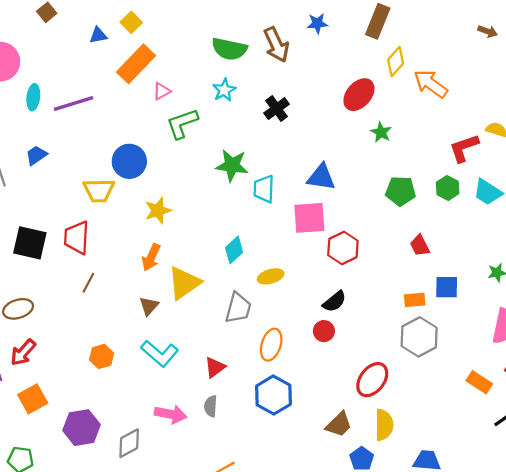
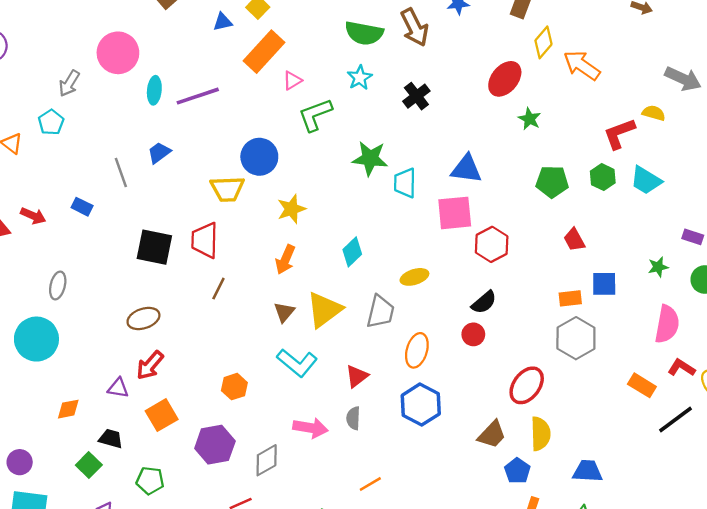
cyan diamond: (234, 250) -> (352, 252), moved
yellow triangle: (184, 283) -> (324, 310), moved
orange hexagon: (102, 356) -> (234, 387), moved

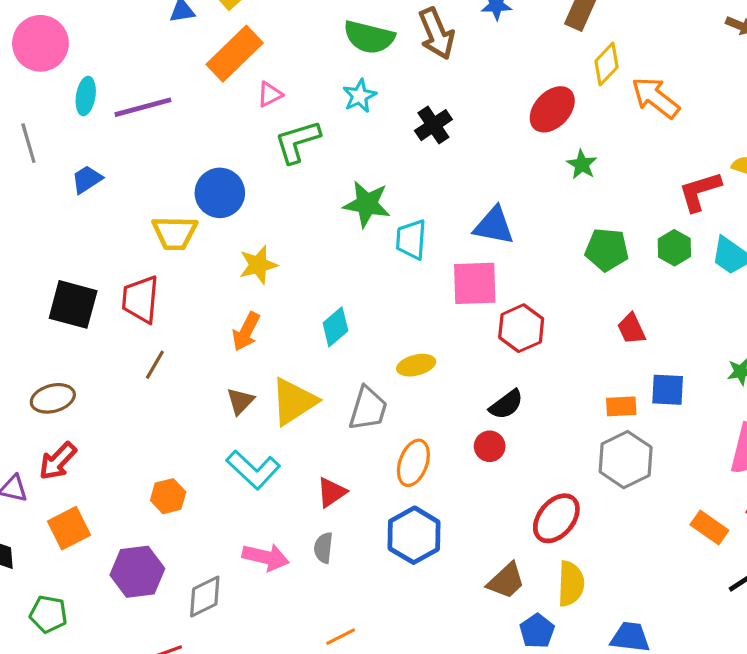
gray line: (121, 173) -> (28, 143), moved

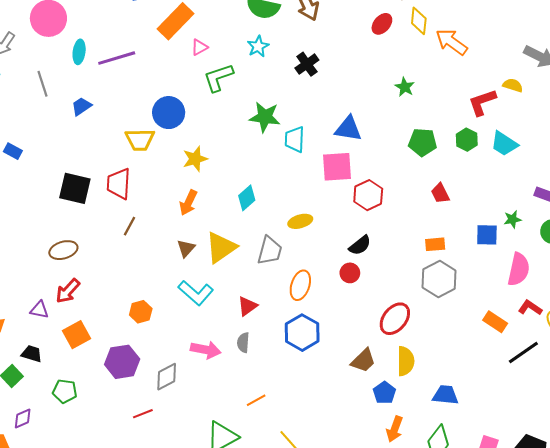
yellow diamond: (606, 64) -> (419, 21), turned -36
red ellipse: (552, 109) -> (382, 24), moved, size x0.7
blue square: (668, 390) -> (487, 235), moved

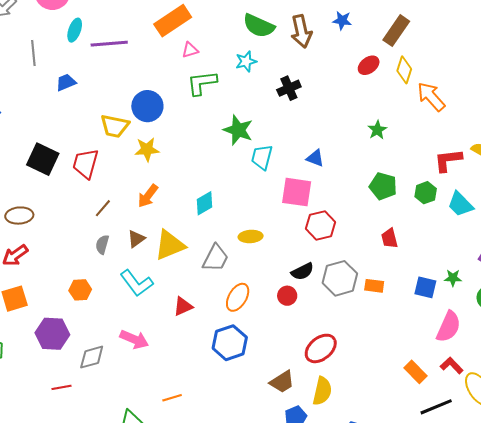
blue triangle: (348, 129) -> (315, 158), size x0.7
yellow star: (195, 159) -> (147, 149), moved
brown line: (129, 226) -> (103, 208), moved
gray hexagon: (439, 279) -> (340, 278), moved
gray semicircle: (243, 343) -> (102, 244), moved

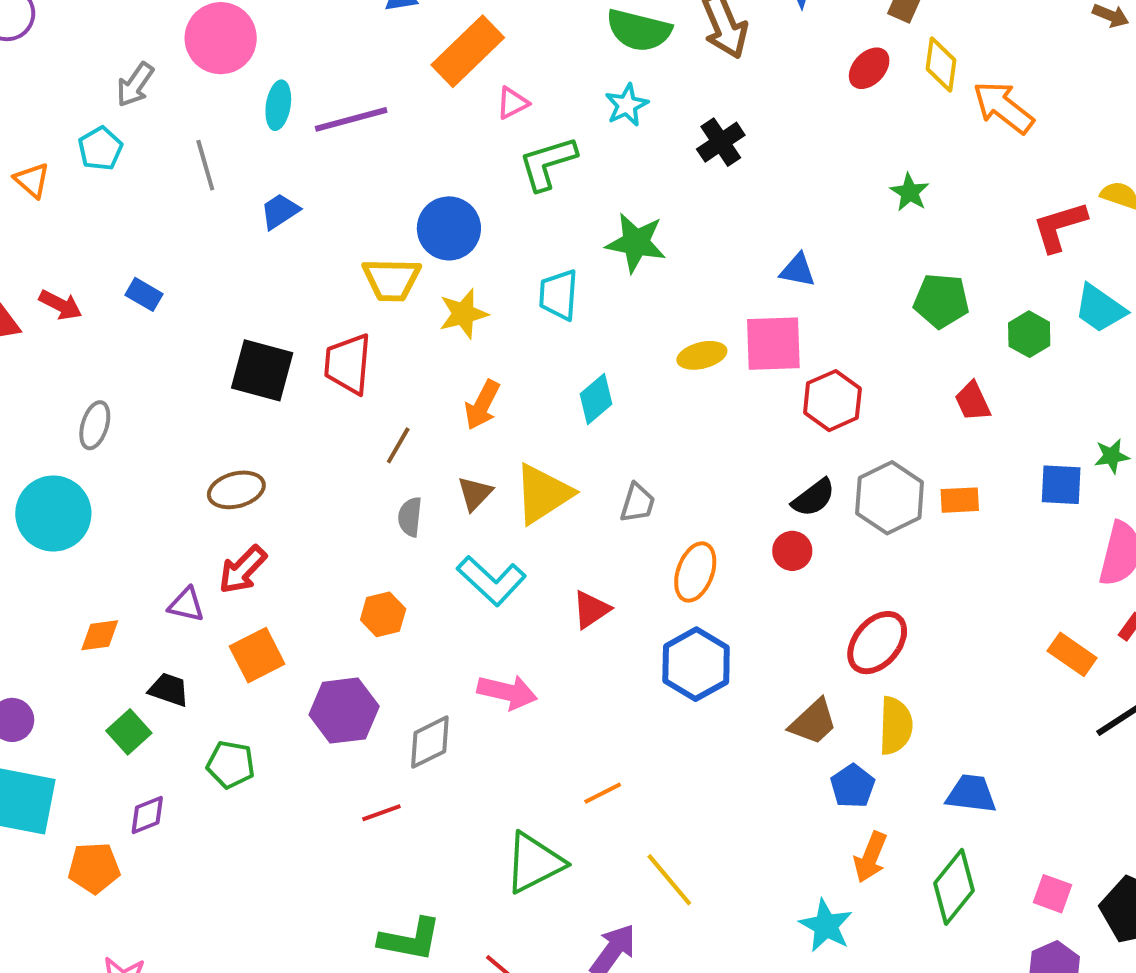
cyan trapezoid: (262, 157) -> (559, 295), moved
green hexagon: (426, 193) -> (1029, 334), moved
yellow ellipse: (251, 236) -> (702, 355), moved
gray trapezoid: (215, 258) -> (638, 503), size x0.7

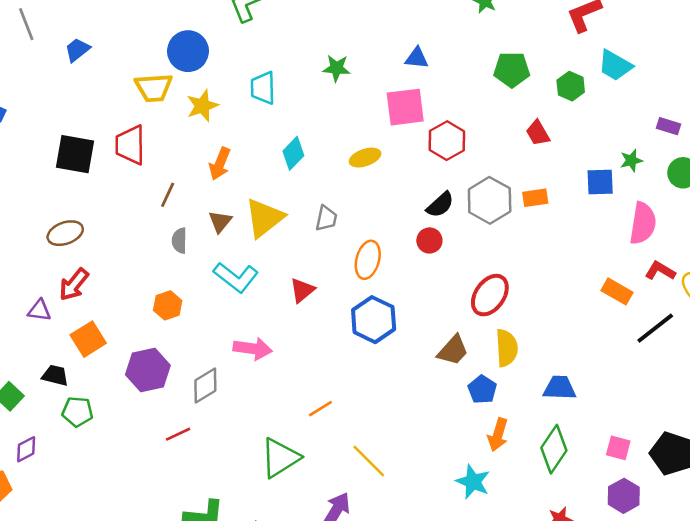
green star: (636, 243) -> (336, 68), moved, size x0.7
yellow ellipse: (702, 355) -> (365, 158), moved
black trapezoid: (169, 690) -> (55, 375), moved

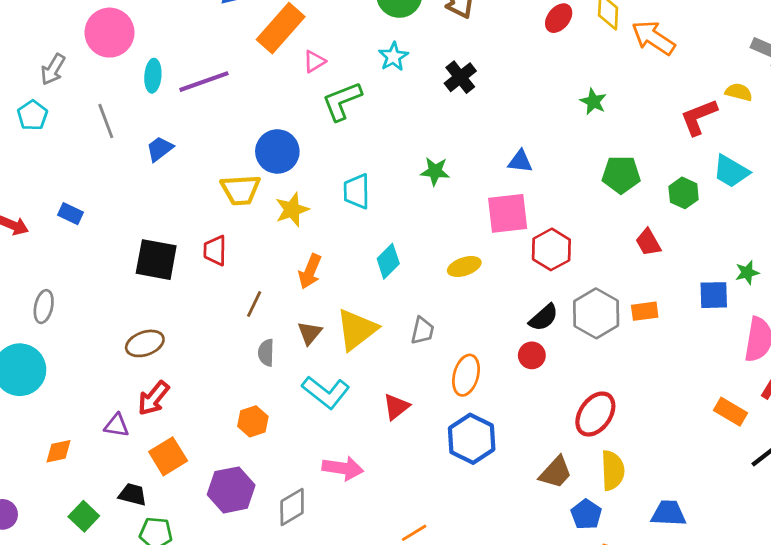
red trapezoid: (130, 145) -> (215, 250), size x0.7

